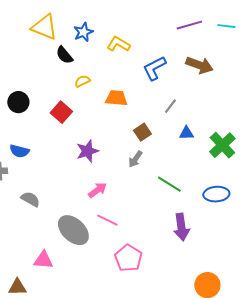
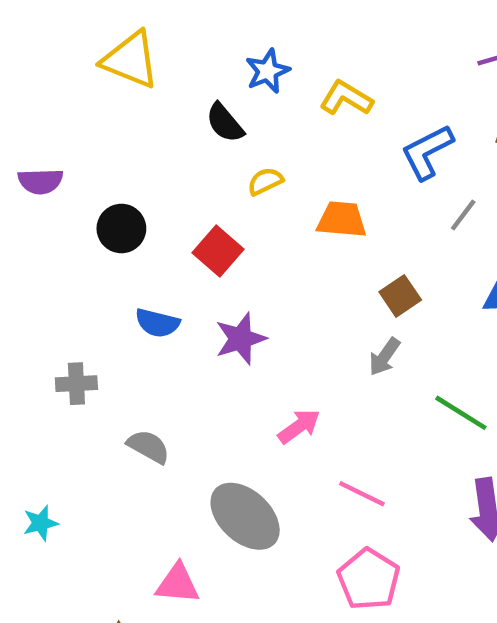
yellow triangle: (44, 27) -> (130, 60), moved
gray line: (170, 106) -> (463, 215), moved
blue semicircle: (19, 151) -> (157, 323), moved
purple star: (87, 151) -> (241, 339), moved
pink line: (107, 220) -> (362, 494), moved

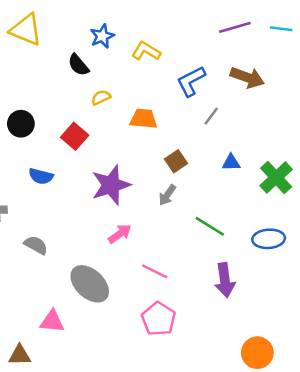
purple star: (241, 339) -> (111, 185), moved, size x1.4

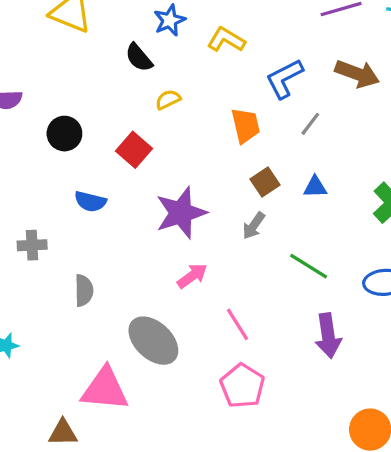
orange trapezoid: (143, 119) -> (246, 125), moved, turned 72
blue triangle: (231, 163) -> (315, 187), moved
gray semicircle: (36, 245) -> (84, 290), turned 60
pink line: (155, 271) -> (238, 324), turned 32
pink triangle: (52, 321) -> (105, 389), size x1.5

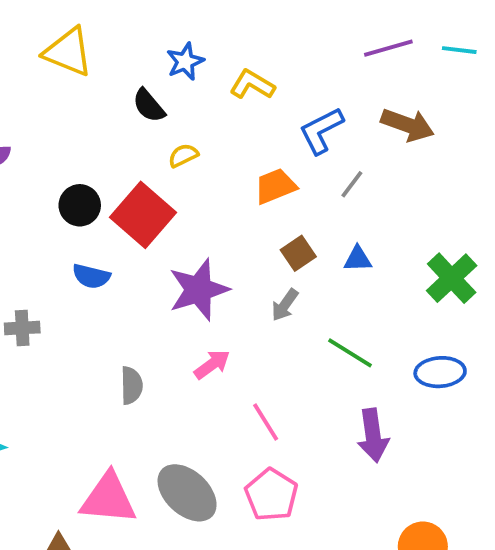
orange trapezoid: (246, 125) -> (275, 186), turned -99
black circle: (64, 134) -> (80, 205), moved
red square: (134, 150) -> (143, 215), size x1.5
gray semicircle: (84, 290) -> (131, 385), moved
gray ellipse: (153, 341) -> (187, 493), moved

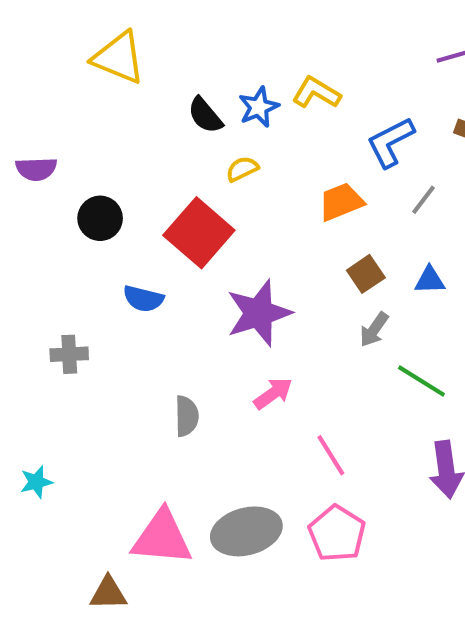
blue star: (185, 62) -> (259, 107), moved
black circle: (80, 205) -> (100, 218), moved
gray arrow: (285, 305) -> (374, 330), moved
gray ellipse: (187, 493) -> (246, 531), turned -58

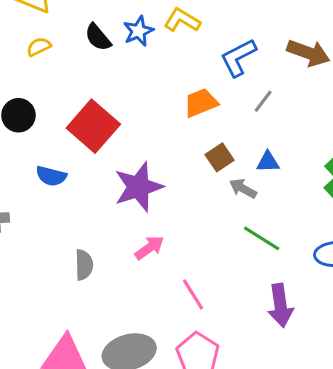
yellow semicircle: (242, 169) -> (39, 47), moved
gray arrow: (374, 330) -> (243, 189), moved, turned 84

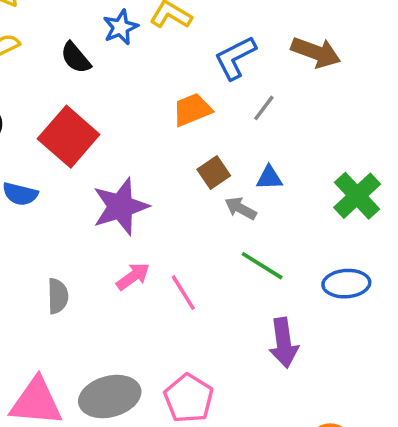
black semicircle: (98, 37) -> (76, 58), moved
pink line: (193, 295) -> (183, 293), moved

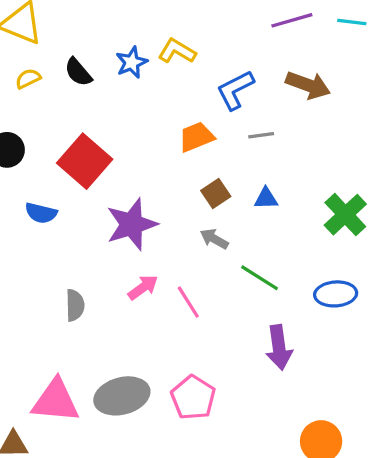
black semicircle: (76, 58) -> (78, 72), moved
gray line: (264, 108) -> (261, 135), turned 45
gray arrow: (241, 208) -> (214, 239), moved

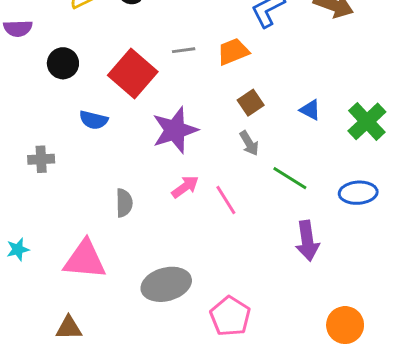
gray line: (261, 135) -> (184, 50), moved
blue triangle: (266, 198) -> (310, 110), moved, turned 30
gray arrow: (214, 239) -> (249, 143), turned -150
pink pentagon: (193, 398) -> (230, 316), moved
pink triangle: (56, 401) -> (85, 260), moved

